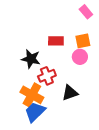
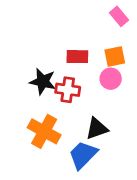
red cross: (47, 76) -> (68, 90), moved, turned 30
blue trapezoid: (35, 112) -> (83, 155), moved

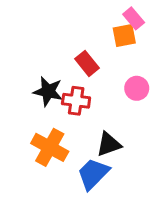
red rectangle: (77, 57) -> (87, 63), turned 50
orange square: (115, 57) -> (124, 35), moved
pink circle: (111, 79) -> (137, 88), moved

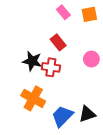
pink rectangle: (134, 18) -> (63, 12), moved
orange square: (124, 35) -> (89, 14), moved
black triangle: (109, 144) -> (87, 114), moved

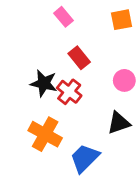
pink rectangle: (63, 12) -> (64, 17), moved
red cross: (51, 67) -> (69, 92), turned 30
black triangle: (87, 114) -> (119, 123), moved

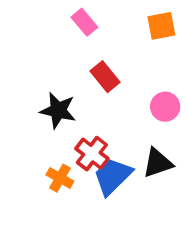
red cross: (69, 92) -> (92, 154), moved
orange cross: (45, 134) -> (60, 178), size x0.6
blue trapezoid: (85, 158) -> (113, 176), moved

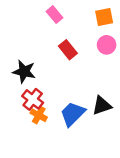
pink circle: (165, 107) -> (107, 45), moved
black star: (58, 110) -> (24, 72), moved
red cross: (92, 154) -> (33, 99), moved

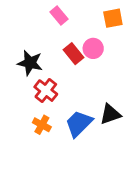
pink circle: (107, 45) -> (93, 48), moved
black star: (24, 72) -> (30, 63), moved
red cross: (33, 99) -> (46, 91), moved

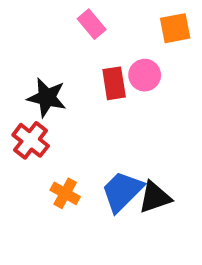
red rectangle: (73, 54) -> (114, 83), turned 30
red cross: (46, 91) -> (31, 140), moved
black triangle: (110, 114) -> (155, 197), moved

